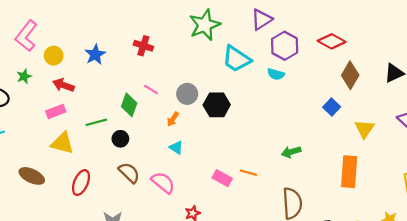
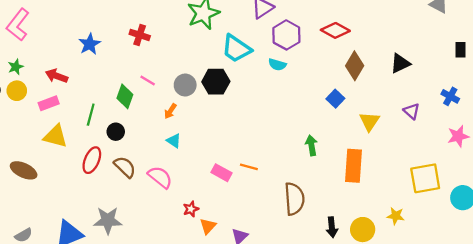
yellow circle: (54, 56) -> (17, 91), moved
black hexagon: (217, 105) -> (216, 82), moved
green line: (96, 122) -> (91, 115), turned -60
green arrow: (291, 152) -> (311, 145), moved, turned 96
red ellipse: (81, 183) -> (92, 160), moved

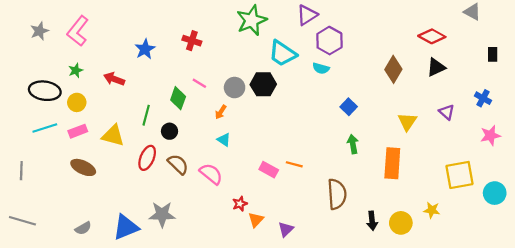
red diamond: (335, 30) -> (432, 36), moved
yellow circle: (17, 91) -> (77, 102), moved
blue square: (335, 99) -> (349, 107), moved
pink rectangle: (49, 103) -> (78, 131), moved

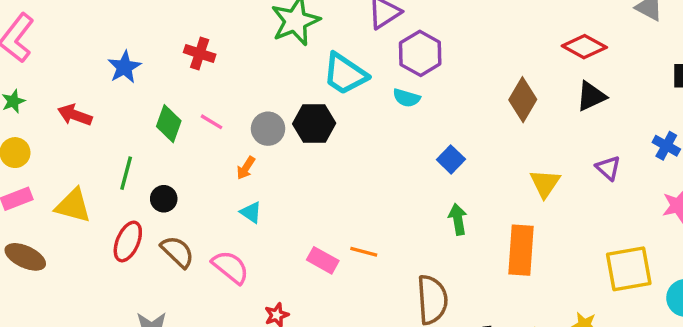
green diamond: (178, 98) -> (169, 124), moved

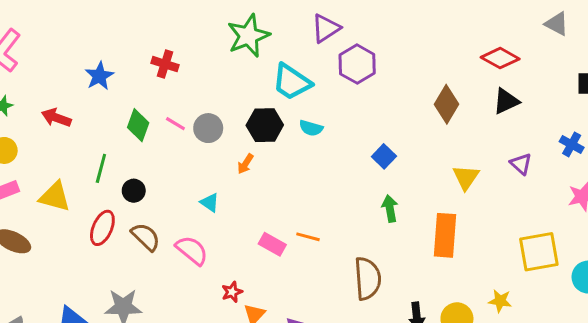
cyan semicircle: (406, 98) -> (311, 128), moved
gray circle: (268, 129) -> (208, 128), moved
orange arrow: (246, 168) -> (245, 164), moved

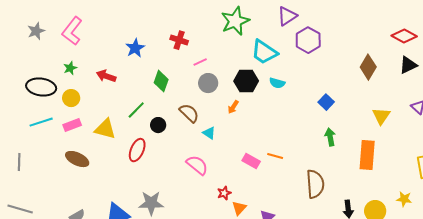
pink line: (175, 124) -> (200, 62), moved, turned -56
green line: (101, 168) -> (136, 110), turned 30
brown semicircle: (146, 237) -> (189, 113), moved

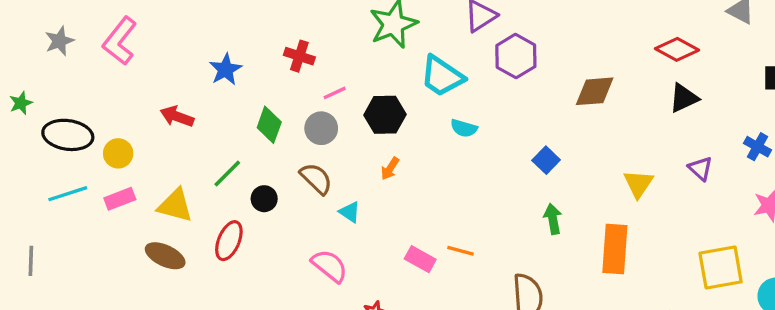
brown diamond: (368, 67) -> (595, 91), moved, turned 55
green star: (70, 68) -> (21, 103), moved
black hexagon: (246, 81) -> (385, 115), moved
gray circle: (208, 83) -> (321, 128), moved
brown ellipse: (77, 159) -> (165, 256), moved

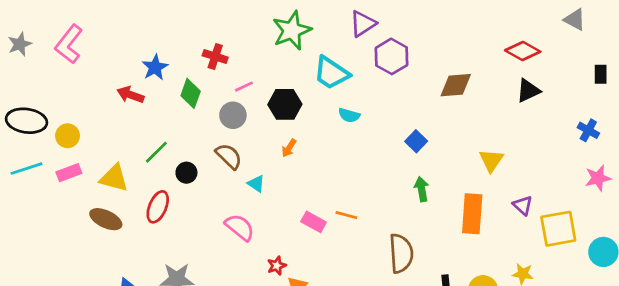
red arrow: (177, 116) -> (130, 95), moved
green diamond: (269, 125) -> (191, 93), moved
purple triangle: (700, 168) -> (523, 205), moved

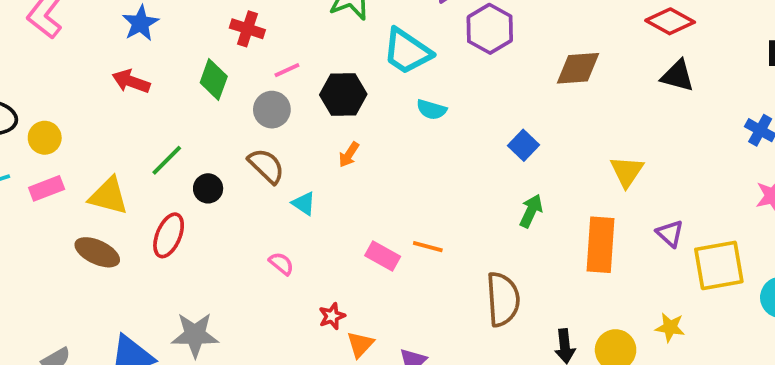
blue star: (155, 67) -> (140, 23), moved
black triangle: (528, 91) -> (678, 76), turned 40
green arrow: (422, 189) -> (531, 211), turned 35
pink semicircle: (240, 227) -> (281, 264), size x0.6

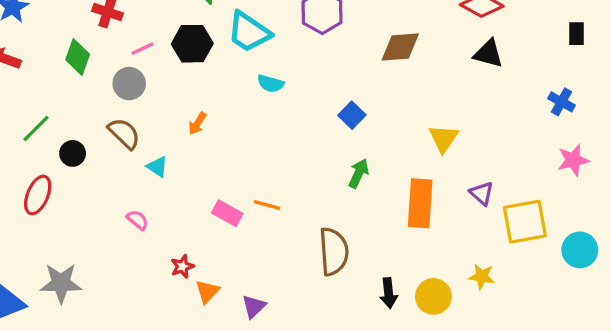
black hexagon: (343, 95) -> (192, 44), moved

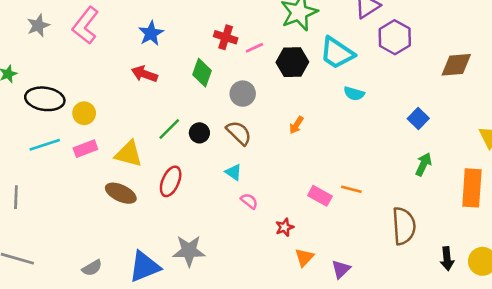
pink line: (142, 49) -> (254, 48), moved
black circle: (73, 153) -> (199, 133), moved
cyan triangle: (157, 167) -> (233, 172), moved
red star: (182, 266) -> (285, 227), moved

